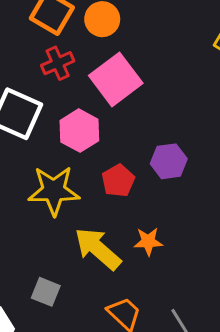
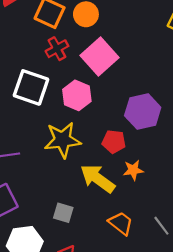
purple hexagon: (169, 161) -> (143, 111), size x1.4
red pentagon: (118, 181) -> (114, 142), moved, turned -30

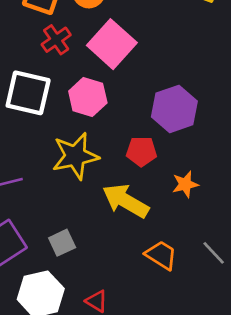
orange star: (133, 170) -> (185, 184), moved
gray square: (63, 213) -> (62, 243), moved, turned -36

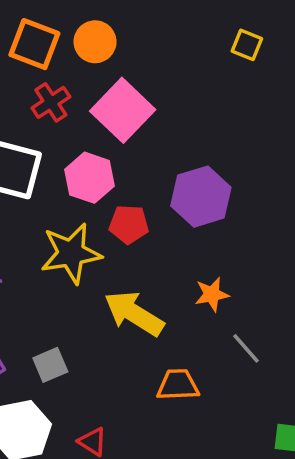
red pentagon: (141, 151) -> (129, 224), moved
gray line: (214, 253) -> (246, 348), moved
orange trapezoid: (161, 255) -> (178, 385), turned -36

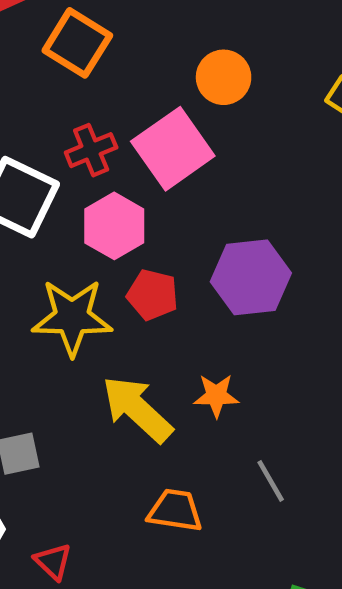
orange circle: (95, 42) -> (224, 77), moved
red cross: (51, 102) -> (91, 150), moved
orange star: (212, 294) -> (216, 396), moved

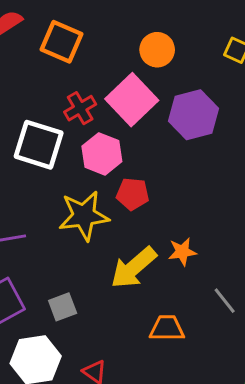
purple hexagon: (251, 277) -> (194, 115), moved
yellow arrow: (137, 409) -> (134, 268), turned -75

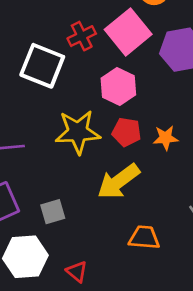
pink hexagon: (102, 154) -> (118, 87), moved
red pentagon: (133, 194) -> (127, 132), moved
orange star: (182, 252) -> (166, 138), moved

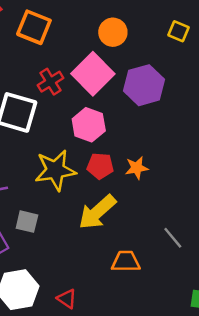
gray square: (53, 212) -> (27, 222), moved, turned 35

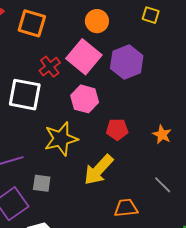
red pentagon: (100, 166) -> (117, 130), moved
orange star: (137, 168) -> (162, 135), moved, turned -30

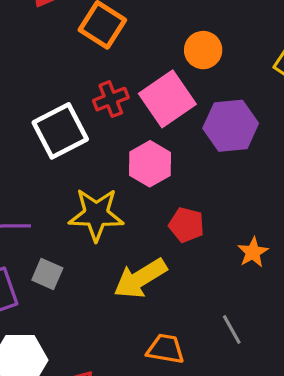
white square: (25, 95) -> (60, 131), turned 36

